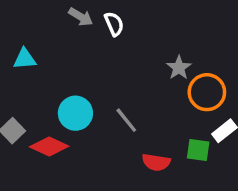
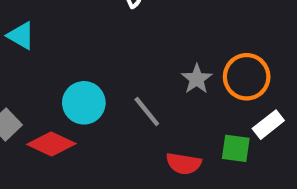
cyan triangle: (25, 59) -> (21, 36), turned 35
gray star: (179, 68) -> (197, 79), moved

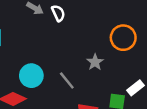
orange circle: (247, 77) -> (123, 38), moved

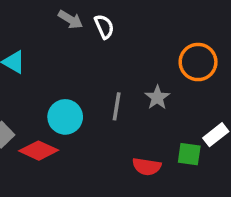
gray line: (67, 81) -> (117, 106), moved, turned 48

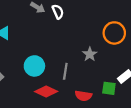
gray line: (117, 106) -> (65, 71), moved
red diamond: (39, 151) -> (46, 92), moved

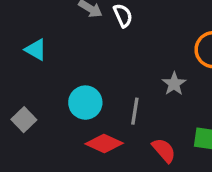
red semicircle: (83, 96) -> (164, 150), turned -140

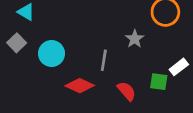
cyan circle: (85, 103) -> (52, 54), moved
gray square: (24, 120) -> (17, 43), moved

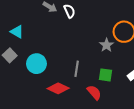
gray star: (135, 39) -> (107, 45), moved
green square: (159, 82) -> (105, 75), moved

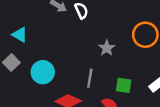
gray star: (107, 45) -> (107, 48), moved

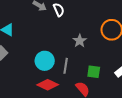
cyan circle: (43, 72) -> (45, 61), moved

